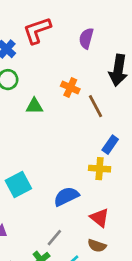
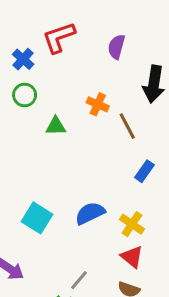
yellow cross: (100, 169) -> (132, 224), moved, turned 30
cyan square: (18, 185) -> (37, 218), turned -30
blue semicircle: (66, 196) -> (90, 213), moved

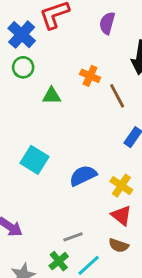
blue cross: (23, 59) -> (22, 35), size x1.4
cyan square: (37, 218) -> (34, 160), moved
gray line: (79, 280) -> (73, 237), turned 30

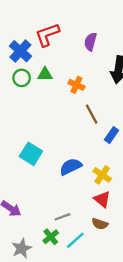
green triangle: (52, 96) -> (45, 74), moved
brown line: (117, 96) -> (92, 114), moved

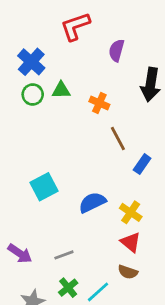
red L-shape: (47, 35) -> (75, 26), moved
cyan square: (31, 154) -> (44, 187), turned 30
gray line: (62, 217) -> (64, 255), moved

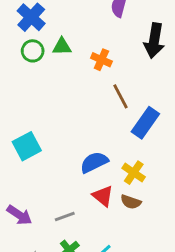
blue rectangle: (142, 164) -> (145, 123), size x1.5
cyan square: (44, 187) -> (27, 146), moved
red triangle: (131, 242) -> (103, 196), moved
brown semicircle: (128, 272) -> (131, 202), moved

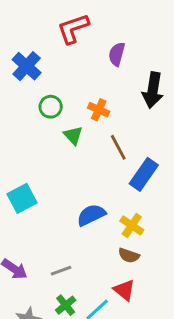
green triangle: (62, 47) -> (73, 135), moved, turned 48
green circle: (33, 51) -> (51, 107), moved
red triangle: (103, 196) -> (124, 290), moved

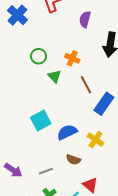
blue cross: (27, 66) -> (17, 15), moved
cyan square: (22, 198) -> (41, 121), moved
brown semicircle: (129, 256) -> (73, 160), moved

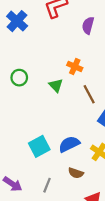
green circle: (39, 56) -> (19, 78), moved
cyan square: (41, 121) -> (39, 146), moved
gray line: (46, 171) -> (47, 185), turned -48

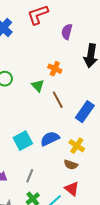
brown line: (89, 94) -> (58, 100), moved
brown semicircle: (76, 173) -> (71, 165), moved

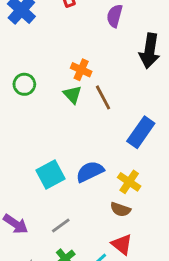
orange cross: (55, 69) -> (81, 70), moved
brown line: (58, 100) -> (103, 97), moved
gray line: (30, 176) -> (61, 225), turned 32

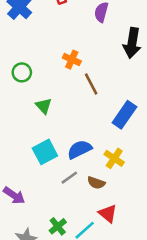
green triangle: (72, 94) -> (44, 106), moved
brown semicircle: (120, 209) -> (96, 183), moved
gray line: (61, 225) -> (69, 178), moved

